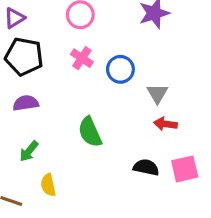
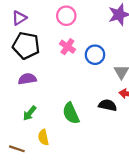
green semicircle: (90, 132) -> (71, 113), moved
black semicircle: (146, 167) -> (108, 105), moved

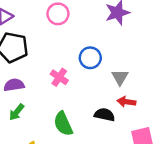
pink cross: (67, 47) -> (59, 77), moved
green arrow: (30, 113) -> (17, 112), moved

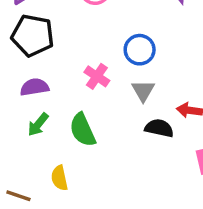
gray triangle: (120, 77) -> (143, 91), moved
green semicircle: (63, 124) -> (83, 130), moved

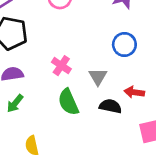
blue circle: (140, 50) -> (124, 45), moved
green semicircle: (83, 130) -> (68, 102), moved

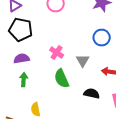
green arrow: (15, 103) -> (24, 80), turned 144
black semicircle: (110, 106) -> (92, 94), moved

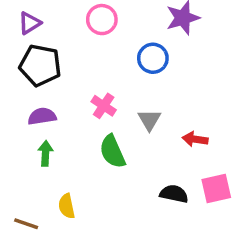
blue circle: (102, 38) -> (153, 58), moved
black semicircle: (92, 94) -> (174, 194), moved

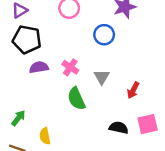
purple semicircle: (42, 116) -> (39, 67), moved
red arrow: (195, 139) -> (133, 90), turned -70
green arrow: (46, 153) -> (18, 118), moved, turned 35

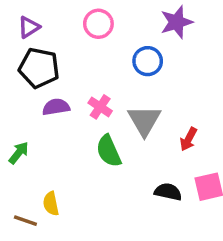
gray triangle: (102, 77) -> (144, 120), size x1.5
green arrow: (18, 118) -> (19, 153), moved
yellow semicircle: (45, 136) -> (51, 204), moved

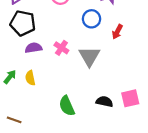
red arrow: (188, 139) -> (117, 32), moved
green semicircle: (109, 151) -> (67, 106), moved
yellow semicircle: (51, 204) -> (30, 78), moved

